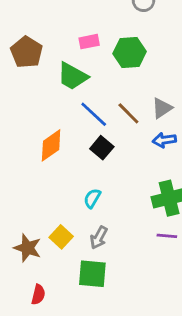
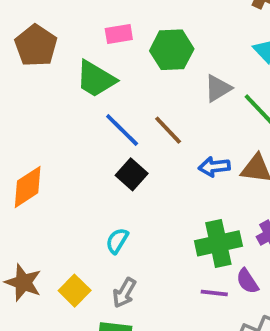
gray triangle: (162, 108) -> (218, 88), moved
orange diamond: (51, 145) -> (28, 187), moved
brown star: (28, 248) -> (23, 282), moved

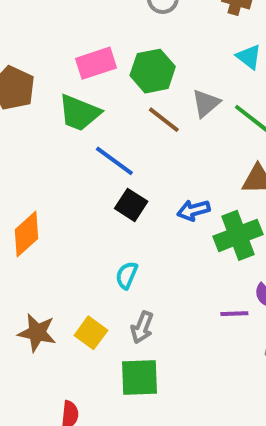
pink rectangle: (119, 34) -> (96, 63), size x1.4
brown line: (168, 130) -> (164, 120), moved
blue arrow: (214, 167) -> (193, 210), moved
green cross: (218, 243) -> (238, 235), moved

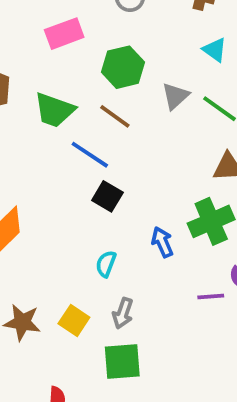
pink rectangle: (96, 63) -> (64, 34), moved
brown line: (164, 120) -> (115, 116), moved
blue arrow: (193, 210) -> (162, 242), moved, turned 84

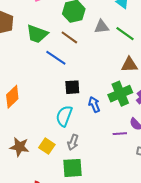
gray triangle: (175, 96) -> (102, 27), turned 35
black square: (107, 196) -> (72, 87), moved, turned -35
cyan semicircle: (106, 264) -> (64, 116), size x1.5

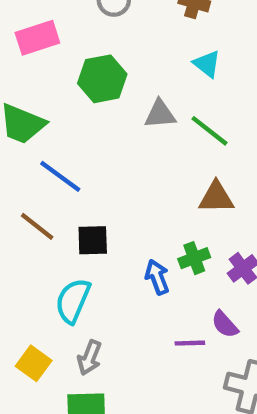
brown line: (69, 37) -> (37, 226), moved
green cross: (120, 94) -> (194, 258), size x0.6
blue arrow: (94, 105) -> (157, 277), moved

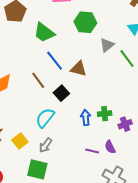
gray triangle: (160, 114) -> (107, 45), turned -49
brown triangle: (216, 197) -> (79, 69), moved
black square: (93, 240) -> (61, 93), turned 35

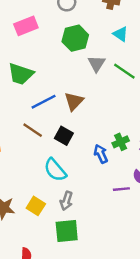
green hexagon: (85, 22) -> (75, 38), moved
blue line: (55, 61) -> (44, 102), turned -60
brown triangle: (79, 69) -> (74, 101), turned -42
cyan semicircle: (45, 118) -> (55, 170), turned -60

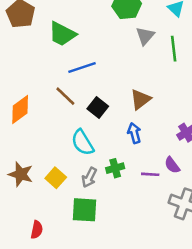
green line: (124, 71) -> (174, 49), turned 40
brown triangle: (74, 101) -> (140, 99), moved
green cross: (121, 142) -> (115, 168), moved

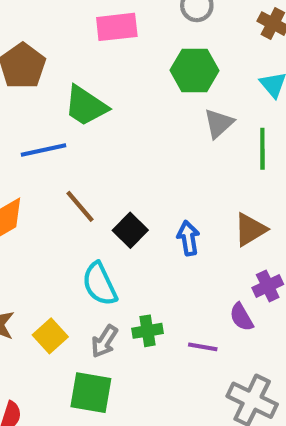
blue line: (82, 67) -> (44, 150), moved
brown triangle: (140, 99) -> (250, 230), moved
blue arrow: (134, 133) -> (188, 238), moved
purple semicircle: (172, 165) -> (241, 317), moved

